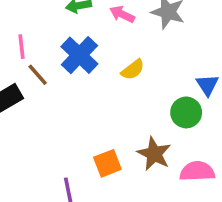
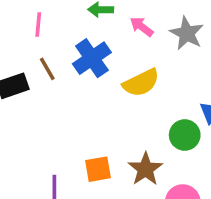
pink line: (22, 47) -> (38, 24), moved
yellow semicircle: (133, 70) -> (141, 83), size x1.5

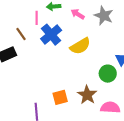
pink line: (38, 24) -> (37, 18), moved
brown line: (47, 69) -> (21, 34), moved

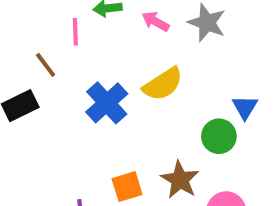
blue cross: (51, 35) -> (107, 103), moved

